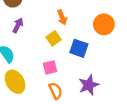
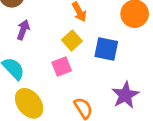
pink square: (50, 67) -> (62, 66), moved

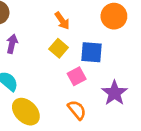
pink square: (62, 66) -> (77, 76), moved

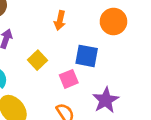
orange arrow: (62, 21) -> (60, 20), turned 42
yellow square: (59, 48) -> (37, 60), moved

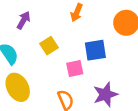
blue square: (87, 56) -> (95, 50), turned -30

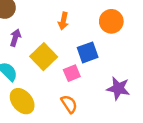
yellow square: (49, 46) -> (44, 57), size x1.5
purple star: (105, 94) -> (118, 88), moved, turned -30

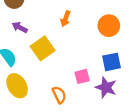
purple arrow: (15, 38) -> (20, 27), turned -88
blue square: (88, 52) -> (111, 62), moved
pink square: (72, 73) -> (82, 76), moved

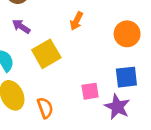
orange semicircle: (59, 95) -> (45, 108), moved

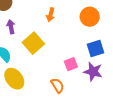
purple arrow: (21, 26) -> (11, 27), turned 56
orange semicircle: (45, 108) -> (57, 86), moved

